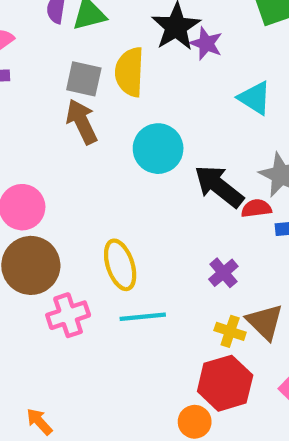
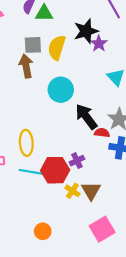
gray square: (84, 79) -> (33, 45), turned -30
red hexagon: (225, 383) -> (55, 170), moved

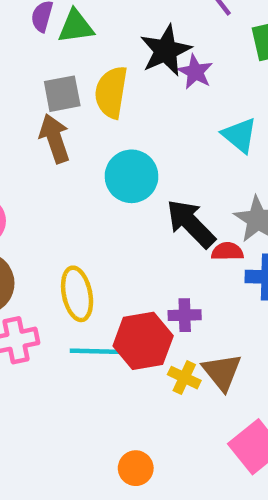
purple cross: (77, 161) -> (185, 315), turned 32

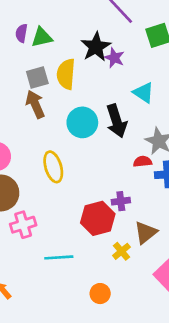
black arrow: (191, 224) -> (117, 121), moved, turned -148
yellow ellipse: (77, 294) -> (53, 167), moved
cyan line: (94, 351) -> (59, 257), moved
brown triangle: (222, 372) -> (146, 233), turned 35
yellow cross: (184, 378) -> (122, 251), moved, turned 30

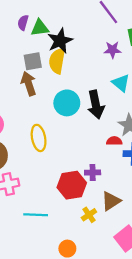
black star: (96, 47) -> (60, 41), moved
purple star: (114, 58) -> (112, 50), moved, turned -30

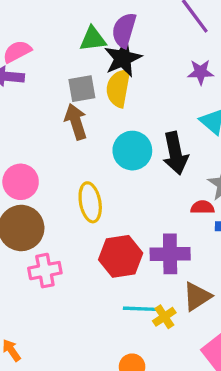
purple semicircle: (23, 23) -> (124, 30), moved, size x1.5
purple cross: (93, 172) -> (170, 254), size x1.6
red hexagon: (72, 185) -> (121, 256), moved
cyan line: (36, 215) -> (141, 309), moved

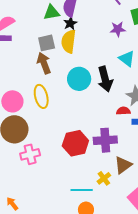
black star: (123, 58) -> (70, 23), size x0.6
yellow ellipse: (90, 202) -> (41, 96), moved
cyan line: (141, 309) -> (82, 190), moved

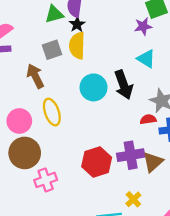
purple star: (118, 29) -> (143, 26), moved
brown arrow: (44, 63) -> (35, 76), moved
brown triangle: (123, 165) -> (153, 162), moved

